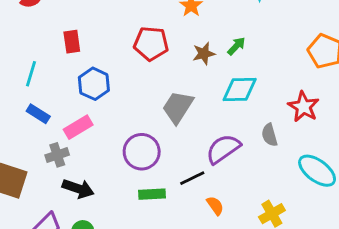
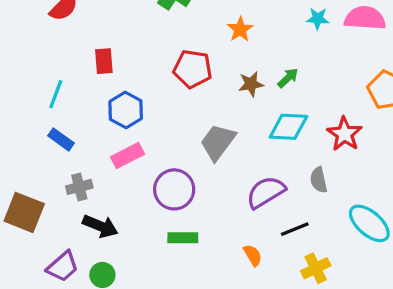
red star: (304, 107) -> (344, 134), moved
pink rectangle: (78, 127) -> (127, 156), moved
black line: (192, 178) -> (295, 229), moved

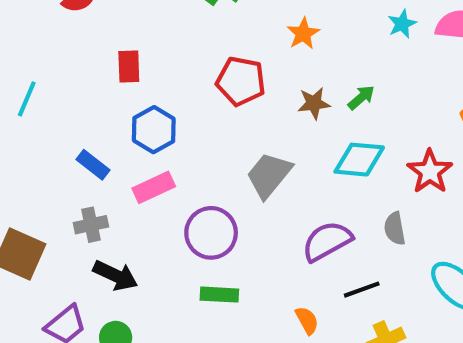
cyan star: (318, 19) -> (402, 24), turned -30
cyan line: (56, 94) -> (27, 99), moved
blue rectangle: (61, 139) -> (93, 165), moved

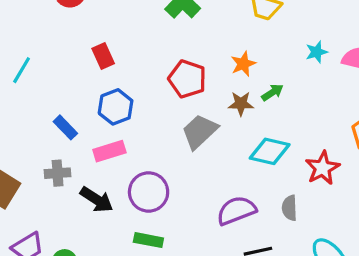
orange star: (303, 34) -> (243, 64), moved
red rectangle: (129, 66) -> (103, 56), turned -30
green arrow: (361, 98) -> (272, 92), moved
gray trapezoid: (269, 175) -> (200, 131), moved
black arrow: (115, 275) -> (97, 200), moved

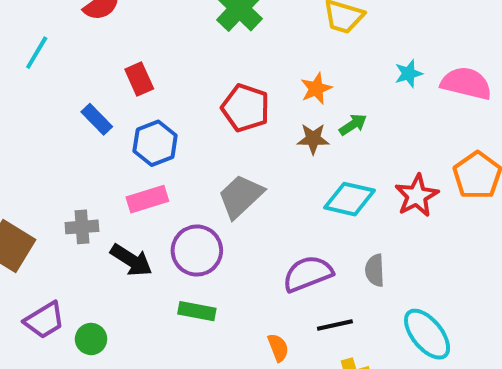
cyan line: (22, 70) -> (37, 53), moved
blue rectangle: (65, 127) -> (97, 119), moved
gray trapezoid: (200, 131) -> (241, 196), moved
red star: (322, 168) -> (417, 196), moved

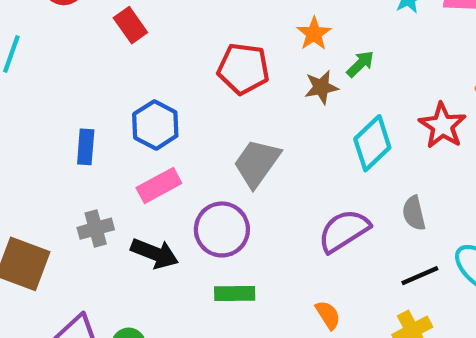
red rectangle: (139, 79) -> (130, 25), moved
blue rectangle: (97, 119) -> (86, 147), moved, turned 60
cyan diamond: (350, 199) -> (372, 143), turned -45
black line: (335, 325) -> (420, 276), moved

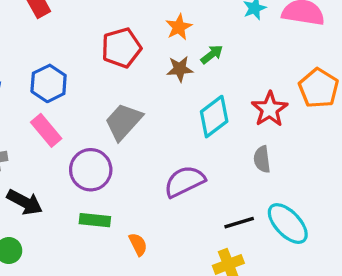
red pentagon: (243, 69) -> (121, 48), turned -30
pink rectangle: (159, 186) -> (46, 130), turned 72
gray semicircle: (414, 213) -> (262, 159), moved
black arrow: (155, 253) -> (25, 202), moved
orange semicircle: (328, 315) -> (138, 244), moved

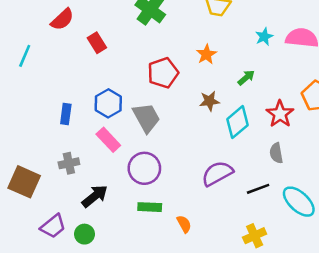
green arrow: (212, 54) -> (246, 78), moved
brown star: (180, 69) -> (209, 101), moved
gray trapezoid: (123, 122) -> (146, 118), moved, turned 112
black arrow: (25, 202) -> (95, 196), turned -64
black line: (239, 223) -> (258, 189), moved

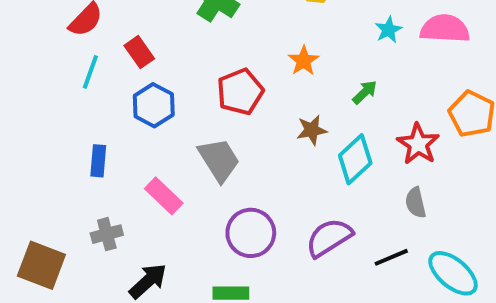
cyan line: (25, 56) -> (90, 72), moved
blue hexagon: (108, 103) -> (154, 105), moved
purple circle: (144, 168) -> (251, 233), moved

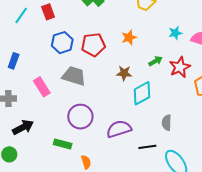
blue hexagon: (154, 105) -> (62, 43), moved
red star: (418, 144) -> (180, 67), moved
gray trapezoid: (219, 160) -> (74, 76), turned -55

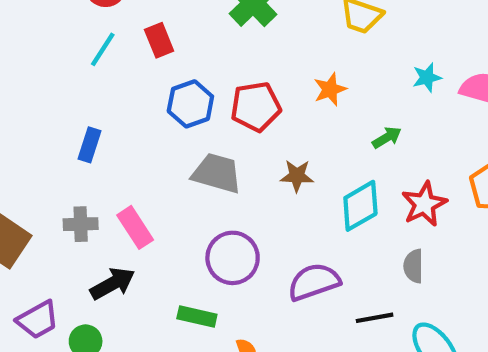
red star: (180, 67) -> (424, 204), moved
brown star: (124, 73) -> (297, 176), moved
pink rectangle: (42, 87) -> (135, 227), moved

